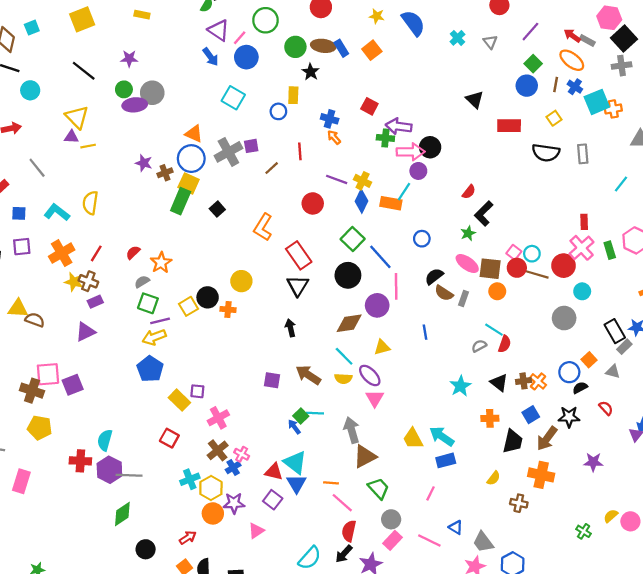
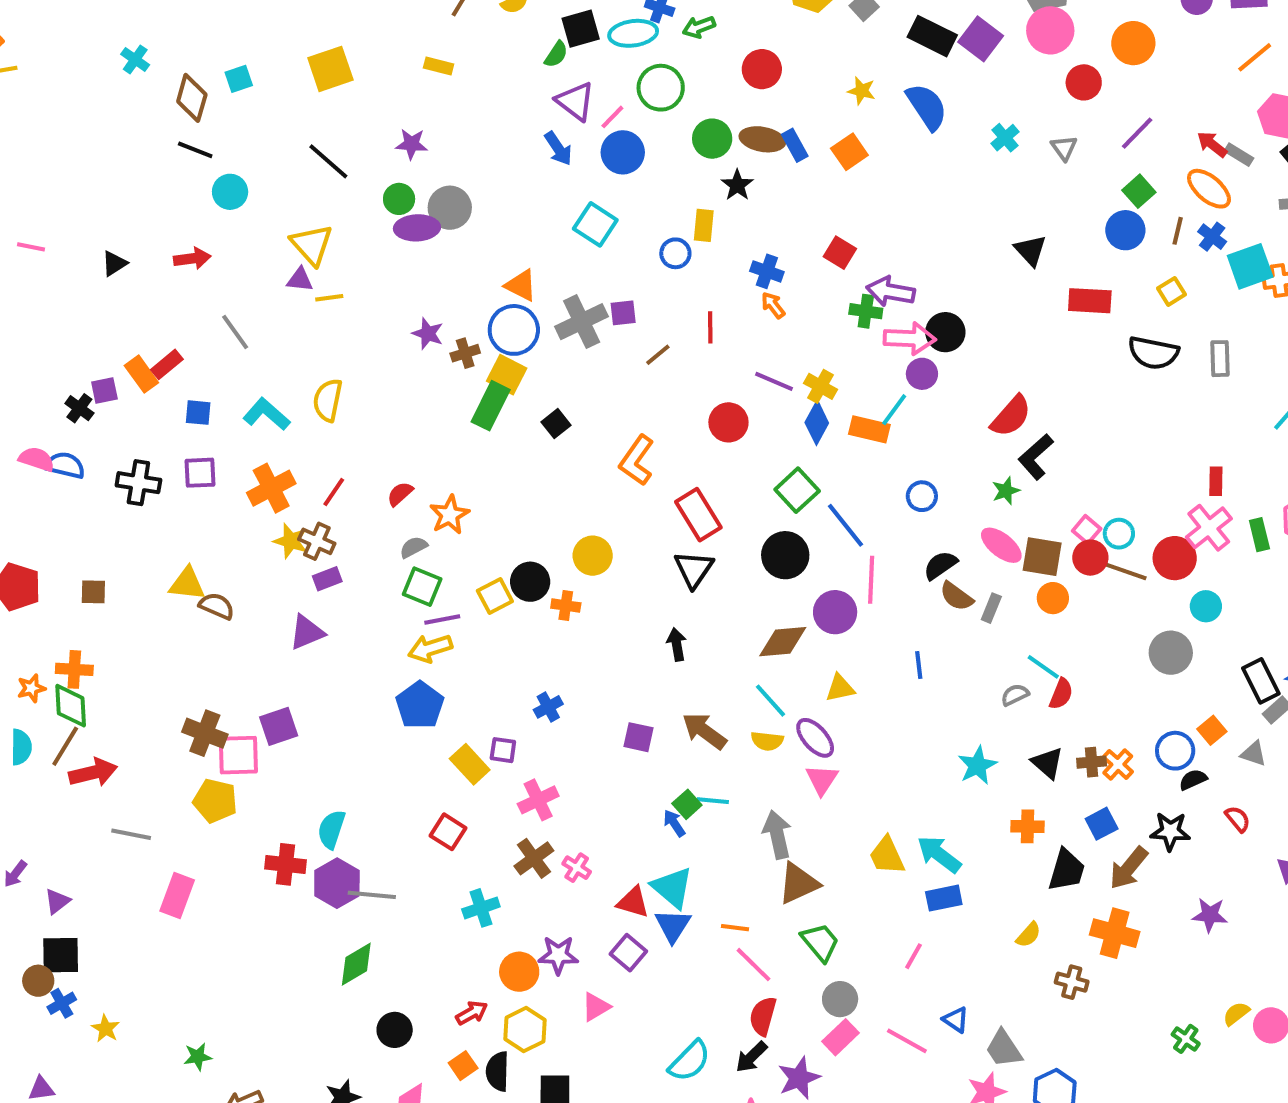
red semicircle: (469, 192) -> (1011, 416), size x1.6
pink square: (48, 374) -> (238, 755), moved
blue cross: (233, 468) -> (548, 707), moved
yellow hexagon: (211, 488) -> (525, 1029), moved

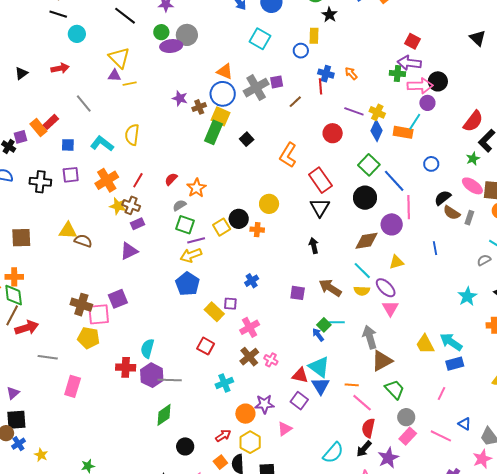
red square: (840, 253) -> (413, 41), moved
blue cross: (767, 271) -> (326, 74), moved
brown square: (93, 592) -> (21, 238), size x1.5

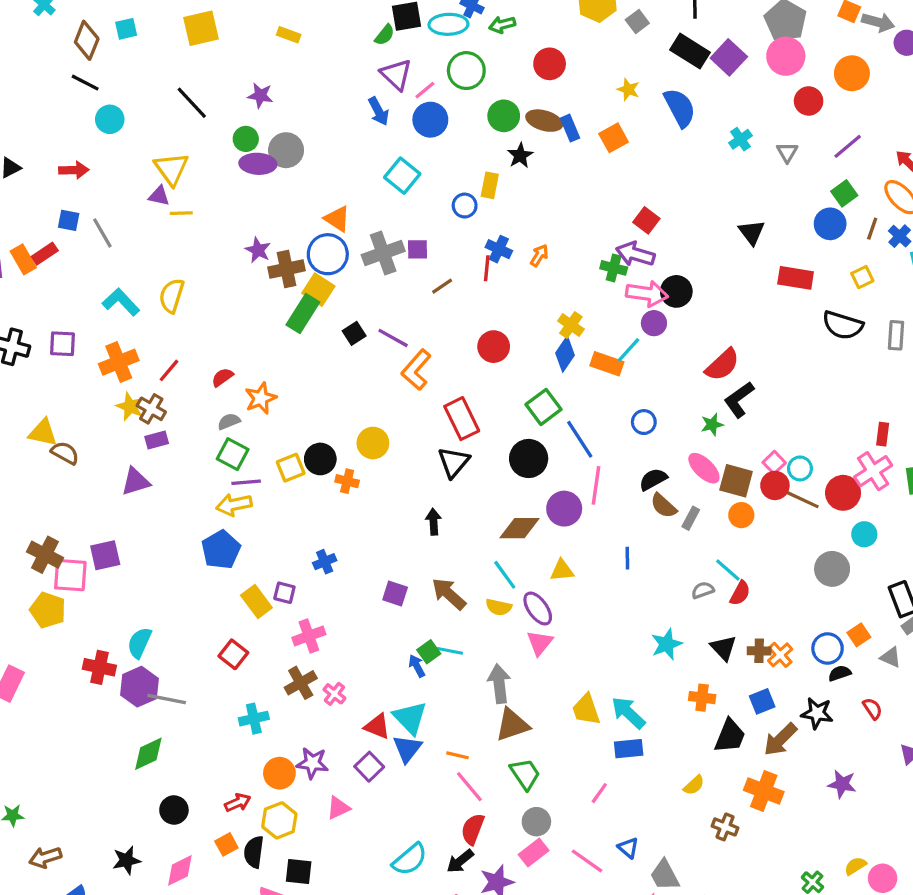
orange arrow: (351, 73) -> (539, 255), turned 64
brown cross: (199, 107) -> (287, 269), size x1.5
purple line: (354, 111) -> (393, 338), moved
blue square: (68, 145) -> (69, 220), moved

